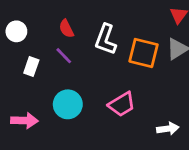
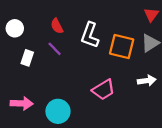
cyan circle: (68, 104) -> (58, 111), moved
white arrow: (168, 129) -> (147, 81), moved

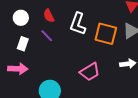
white circle: (15, 28) -> (21, 18), moved
pink arrow: (22, 103) -> (18, 69), moved

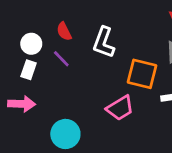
white circle: (21, 18) -> (31, 44), moved
orange square: (106, 34) -> (142, 74), moved

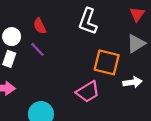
white L-shape: (104, 42) -> (88, 21), moved

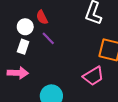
red semicircle: (40, 26) -> (42, 17), moved

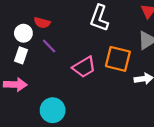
red semicircle: (42, 17) -> (42, 23), turned -48
pink trapezoid: (93, 76) -> (84, 67), moved

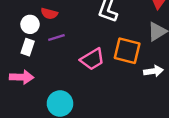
purple line: (49, 46) -> (56, 38), turned -63

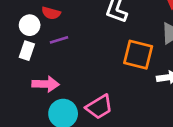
pink trapezoid: (92, 59) -> (99, 107), moved
pink arrow: (22, 77) -> (46, 84), moved

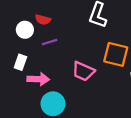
white rectangle: (27, 51) -> (20, 62), moved
pink trapezoid: (99, 107) -> (83, 71), moved, turned 55

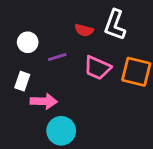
red semicircle: (43, 20) -> (84, 30), moved
pink trapezoid: (83, 71) -> (97, 68), moved

